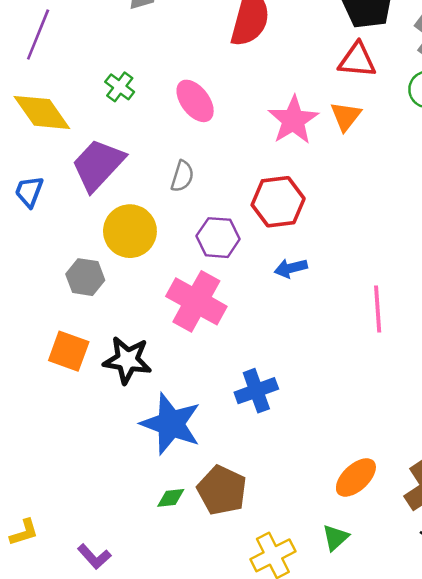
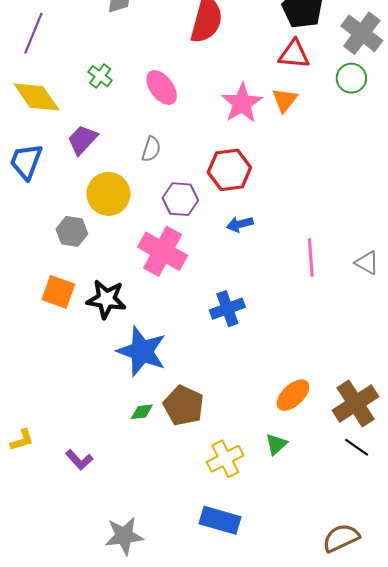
purple trapezoid: (98, 165) -> (82, 140), size x0.7
blue trapezoid: (29, 192) -> (26, 162), size x1.4
blue cross: (256, 391) -> (227, 309), moved

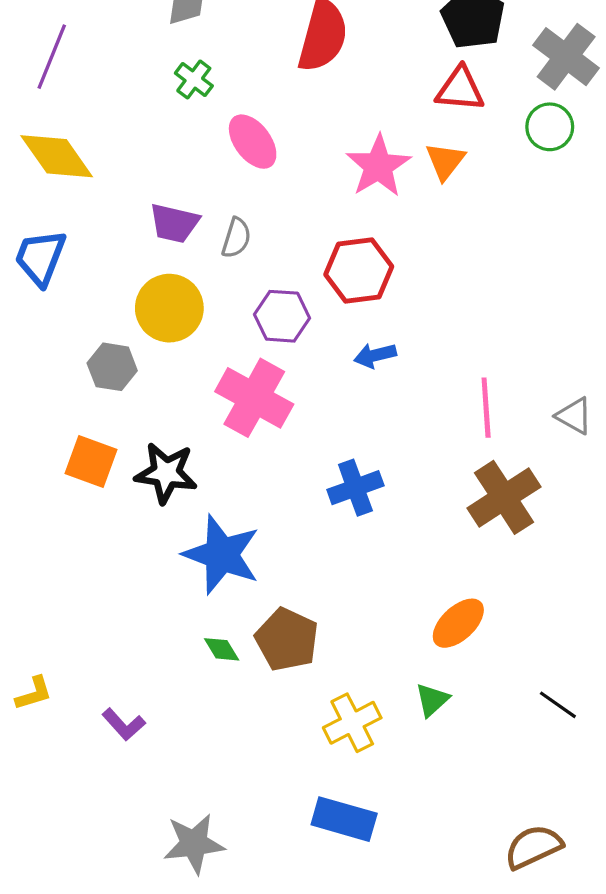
green cross: (100, 76) -> (194, 80), moved
purple trapezoid: (82, 140) -> (174, 223), moved, turned -120
brown cross: (356, 403) -> (504, 497), moved
green diamond: (142, 412) -> (222, 649), turned 65

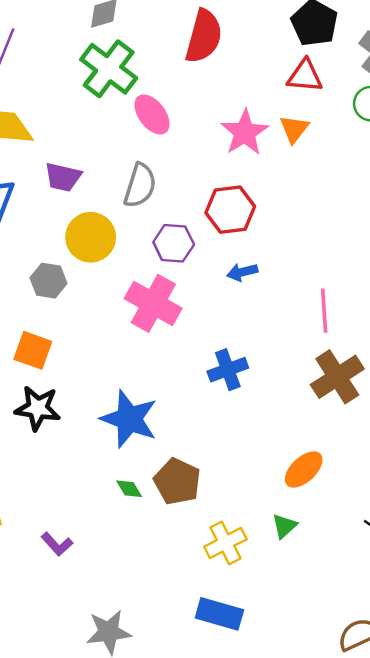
green cross: (194, 80) -> (109, 69), size x2.0
purple trapezoid: (174, 223) -> (63, 177), moved
gray semicircle: (236, 238) -> (140, 185), size x1.5
black star: (166, 473) -> (38, 408), moved

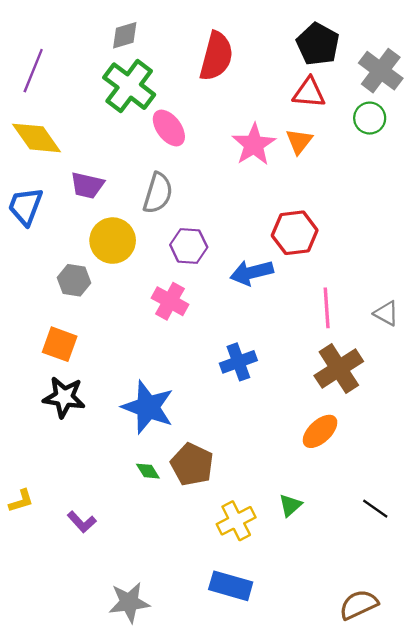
red hexagon: (230, 210) -> (295, 233), moved
blue arrow: (242, 272) -> (252, 273), size x1.5
pink cross: (153, 303) -> (170, 301), size x0.7
orange ellipse: (304, 470) -> (320, 431), moved

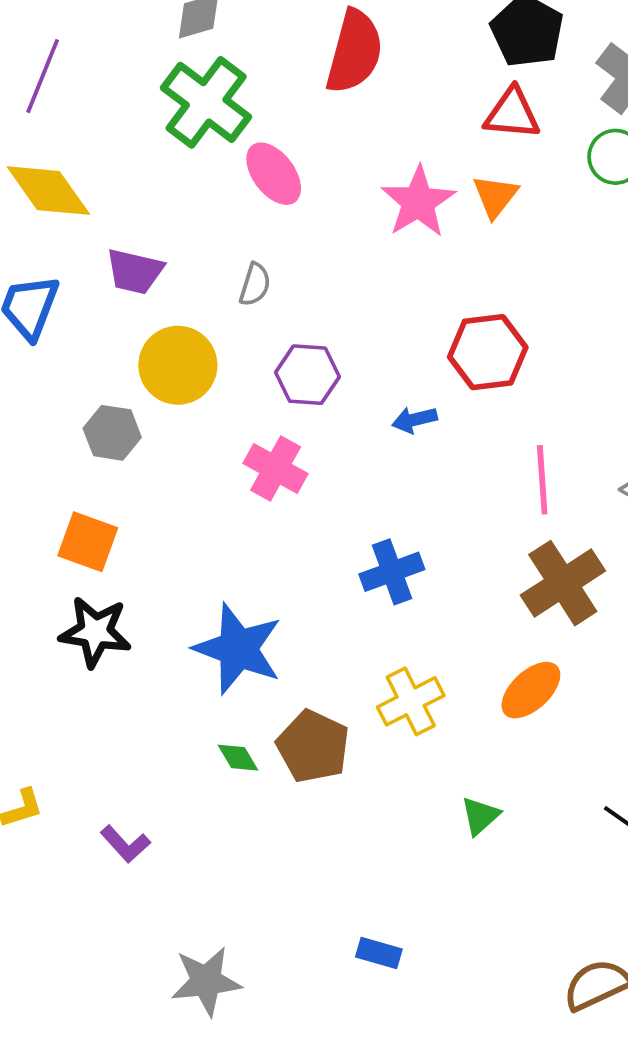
gray semicircle: (158, 193) -> (255, 284), size x0.6
blue arrow: (252, 273) -> (414, 420), size x0.6
yellow cross: (236, 521) -> (411, 701), moved
blue rectangle: (231, 586) -> (379, 953), size x0.6

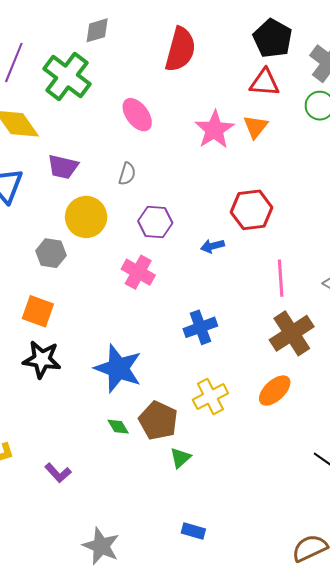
green cross: (206, 102) -> (67, 76), moved
green triangle: (480, 816) -> (180, 458), moved
gray star: (206, 981) -> (101, 546), turned 30

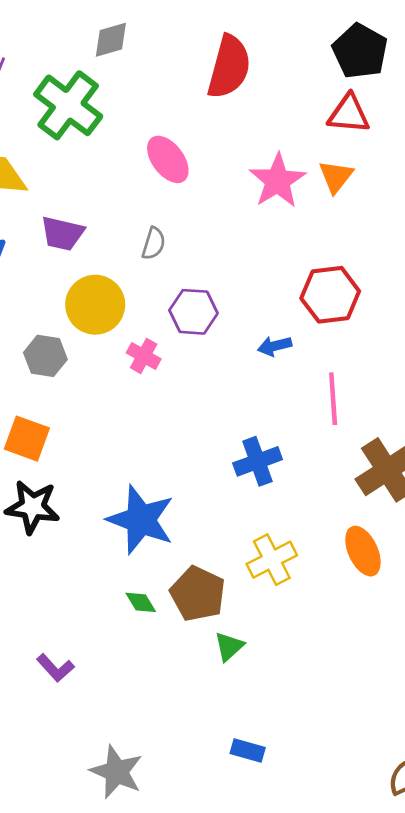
pink cross: (138, 272) -> (144, 356), moved, size x0.7
pink line: (281, 278) -> (333, 399), moved
orange ellipse: (275, 391) -> (363, 551), turned -72

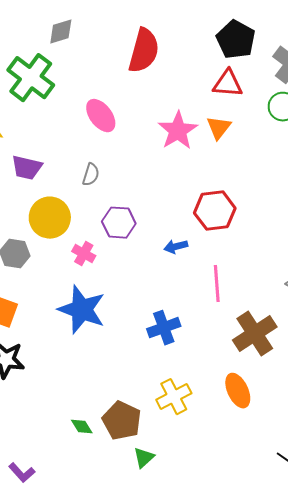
blue star: (141, 520) -> (82, 310), moved

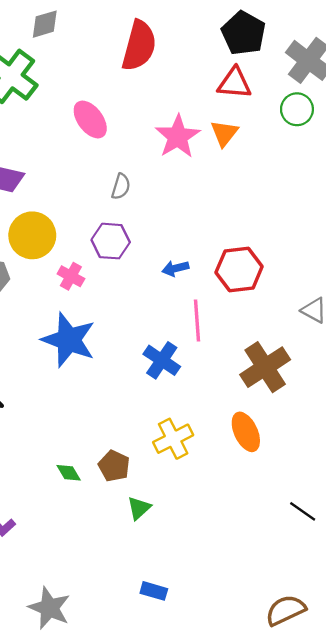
gray semicircle: (91, 175) -> (121, 187), moved
red hexagon: (215, 211) -> (239, 269), moved
pink line: (217, 284) -> (197, 321), moved
blue cross: (164, 328) -> (162, 360), turned -36
brown pentagon: (122, 421) -> (114, 466), size x0.7

